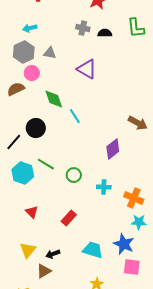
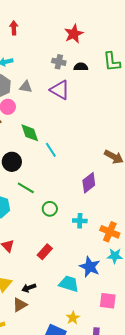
purple triangle: (87, 69) -> (60, 90), moved
green line: (46, 164) -> (26, 188), moved
blue star: (124, 244) -> (90, 267), moved

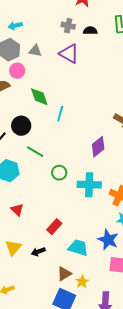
cyan line: (51, 150) -> (60, 114), turned 49
cyan cross: (80, 221) -> (89, 185), size x1.6
red rectangle: (45, 252) -> (54, 227), moved
blue star: (90, 267) -> (108, 240), moved
brown triangle: (20, 305) -> (64, 274), moved

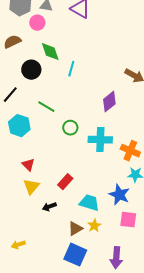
pink circle: (17, 71) -> (37, 23), moved
black circle: (21, 126) -> (31, 70), moved
yellow triangle: (13, 248) -> (31, 187), moved
yellow star: (82, 282) -> (94, 226), moved

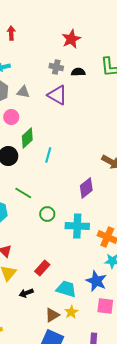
pink circle: (37, 23) -> (11, 117), moved
green diamond: (50, 52) -> (27, 138), turned 65

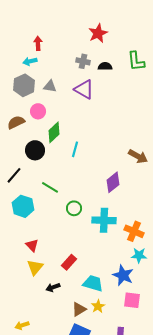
red arrow: (11, 33) -> (38, 43), moved

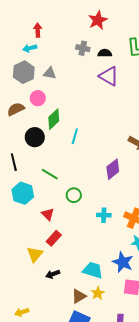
purple triangle: (84, 89) -> (109, 76), moved
black line: (14, 175) -> (14, 162), turned -54
cyan cross: (104, 220) -> (104, 215), moved, size x0.6
red triangle: (32, 245) -> (48, 214), moved
red rectangle: (69, 262) -> (54, 238), moved

